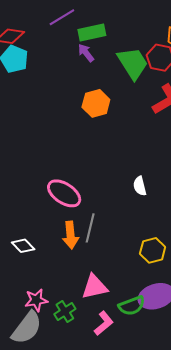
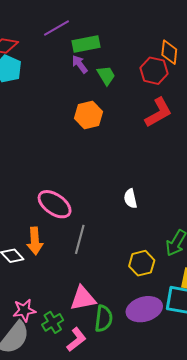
green trapezoid: (133, 63) -> (106, 75), moved, size x0.6
orange arrow: (71, 235) -> (35, 241), moved
green semicircle: (132, 306) -> (104, 319), moved, turned -64
pink L-shape: (104, 323) -> (76, 340), moved

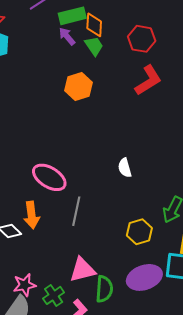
orange diamond: (169, 52) -> (94, 25), moved

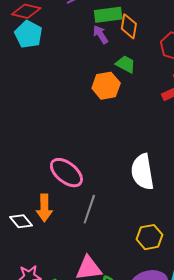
green trapezoid: (94, 46) -> (126, 64), moved, turned -35
white semicircle: (125, 168) -> (142, 172), size x1.8

